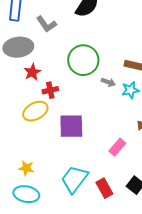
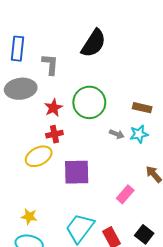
gray L-shape: (46, 24) -> (50, 64), turned -140
red star: (32, 72) -> (53, 108), moved
gray arrow: (108, 82) -> (117, 134), moved

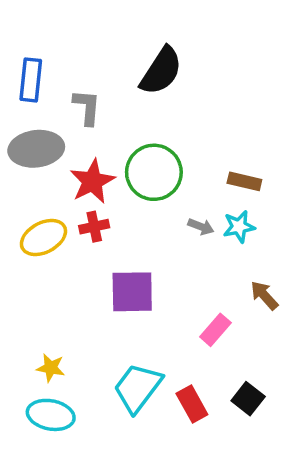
red star: (53, 108) -> (92, 181), size x1.4
yellow ellipse: (39, 156) -> (43, 237), moved

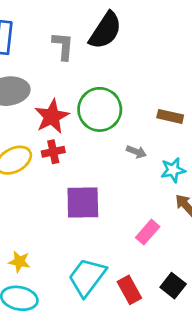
gray L-shape: (87, 107) -> (63, 46), moved
cyan star: (239, 227) -> (173, 170), moved

